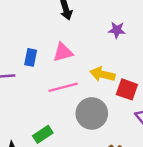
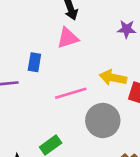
pink triangle: (63, 52) -> (68, 38), moved

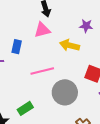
yellow arrow: (113, 78) -> (70, 45), moved

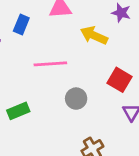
gray circle: (65, 92) -> (76, 99), size x0.6

